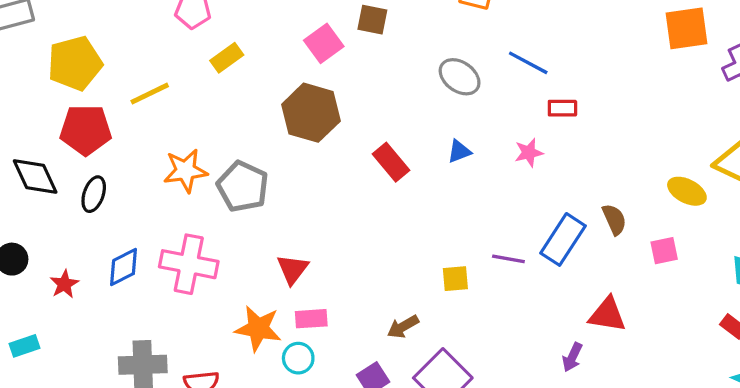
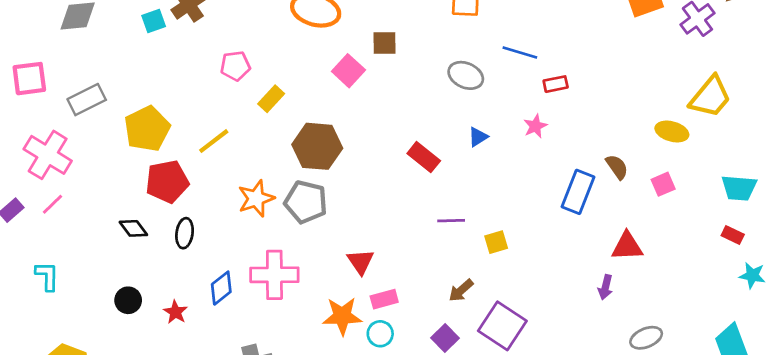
brown hexagon: (311, 113) -> (317, 146), moved
black diamond: (35, 176) -> (133, 228), size x0.7
purple line: (508, 259) -> (451, 221), moved

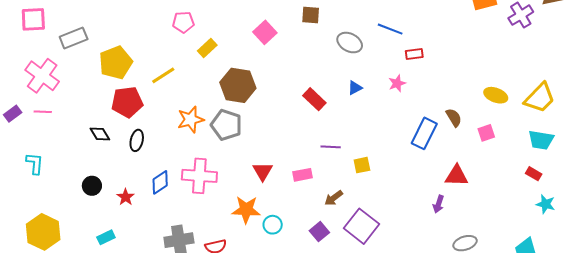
brown square: (384, 43) -> (311, 15), moved
yellow trapezoid: (710, 97) -> (540, 98), moved
pink line: (52, 204) -> (43, 112), turned 42
pink rectangle: (384, 299) -> (303, 175), moved

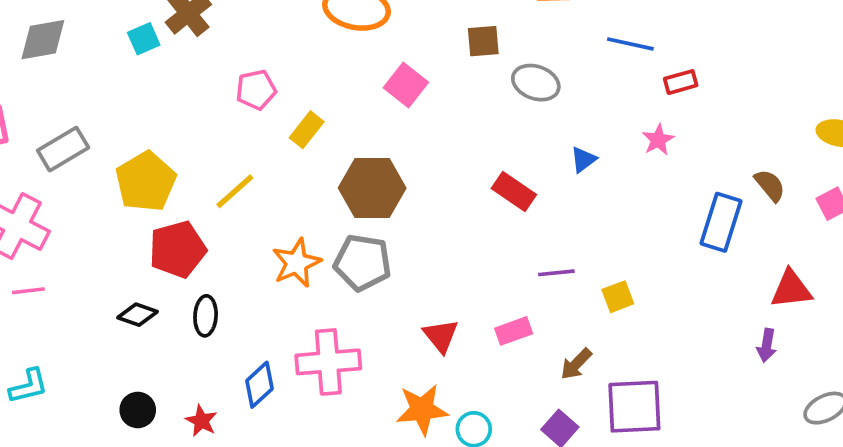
gray ellipse: (350, 43) -> (536, 83), moved
black diamond: (100, 134) -> (138, 315), turned -30
cyan L-shape: (35, 164) -> (29, 386), turned 80
purple square: (362, 226) -> (634, 407), turned -32

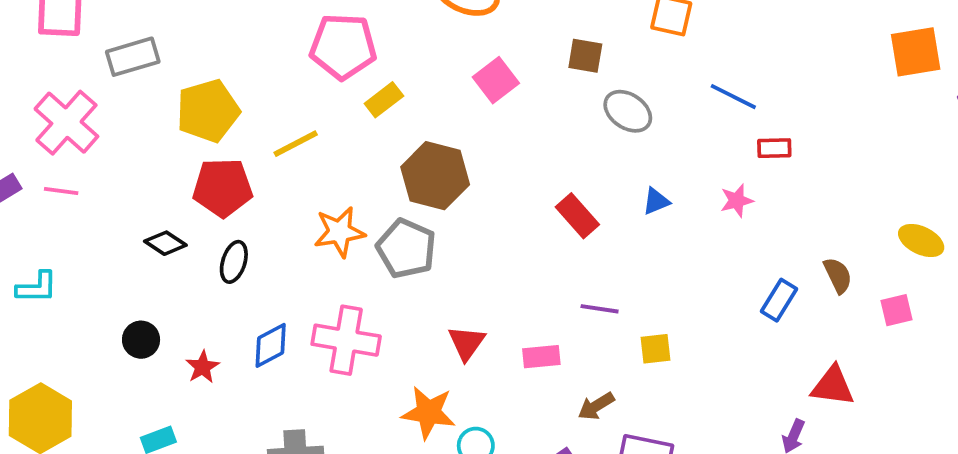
pink pentagon: (256, 90) -> (343, 46), size x1.6
blue rectangle: (721, 222) -> (779, 300), size x0.7

